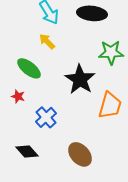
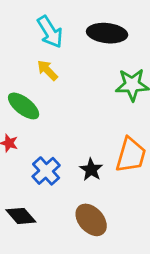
black star: (80, 79) -> (91, 170), moved, size x0.6

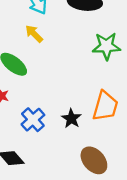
brown ellipse: (91, 220) -> (94, 160), moved

